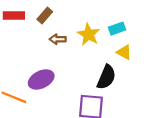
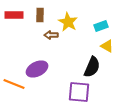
brown rectangle: (45, 15) -> (40, 15), turned -40
yellow star: (89, 34) -> (68, 22), moved

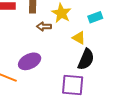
yellow triangle: (107, 46) -> (79, 38), moved

